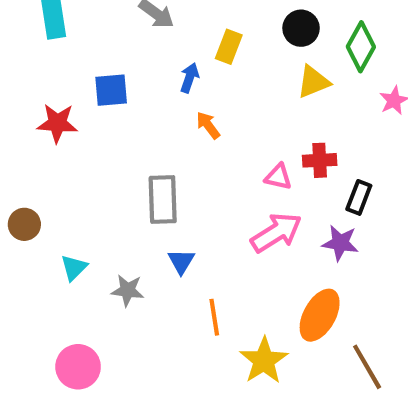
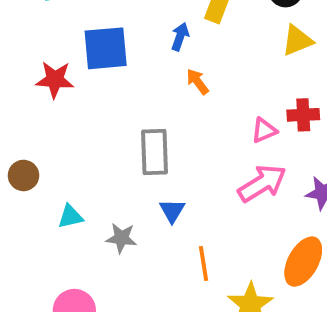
blue square: (111, 90) -> (106, 48), size x1.4
pink triangle: (278, 177) -> (264, 130), turned -36
cyan triangle: (74, 268) -> (70, 217), turned 32

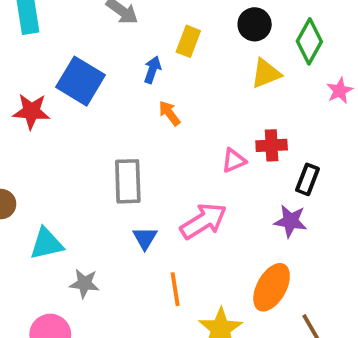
blue square: (106, 48) -> (81, 81), turned 36
pink arrow: (262, 183) -> (203, 221), moved
cyan triangle: (70, 217) -> (46, 244), size x1.4
gray star: (121, 238) -> (84, 283), moved

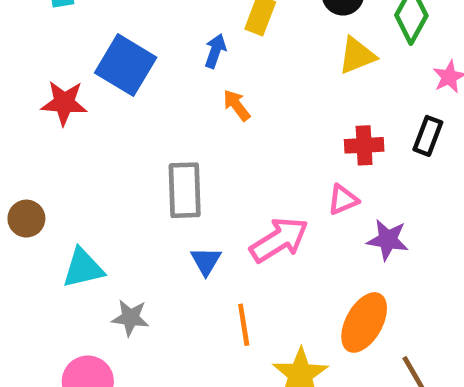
pink triangle: (234, 161) -> (343, 200), moved
black rectangle: (307, 179) -> (428, 136), moved

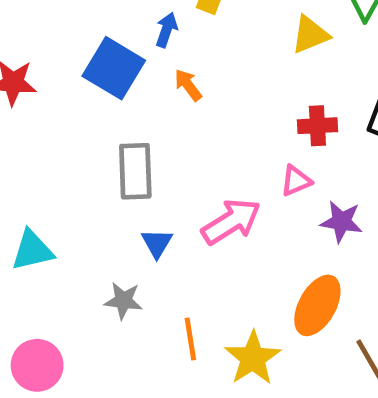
blue square: (126, 65) -> (114, 68), moved
gray star: (130, 318) -> (123, 301), moved
orange line: (244, 325) -> (190, 339), moved

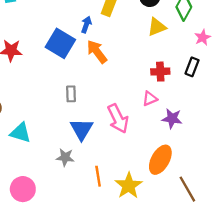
orange arrow: (188, 85) -> (97, 52), size x1.5
gray rectangle: (135, 171) -> (71, 94), size x0.6
pink arrow: (231, 222) -> (118, 119), turned 96
blue triangle: (157, 243) -> (82, 129), size x1.5
cyan triangle: (32, 250) -> (20, 133), turned 30

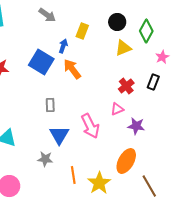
red cross: (160, 72) -> (126, 86), turned -35

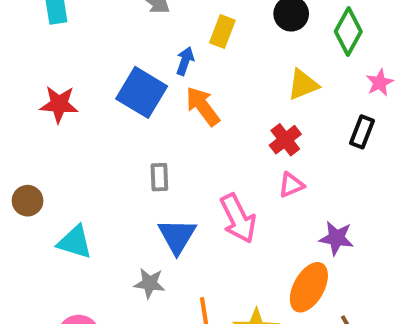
yellow triangle: (123, 48) -> (303, 85), moved
red cross: (126, 86) -> (285, 140), moved
purple star: (136, 126) -> (336, 238), moved

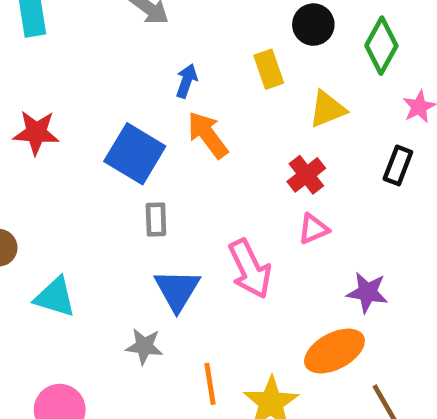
yellow rectangle: (222, 31) -> (269, 69), moved, turned -40
blue square: (142, 92) -> (135, 154), moved
orange ellipse: (309, 287) -> (334, 351), turned 33

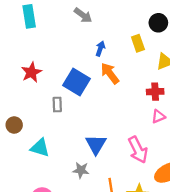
red star: (36, 133) -> (31, 72), turned -30
red cross: (306, 175) -> (155, 92), turned 35
gray rectangle: (156, 219) -> (57, 105), moved
pink arrow: (250, 269) -> (138, 150), moved

